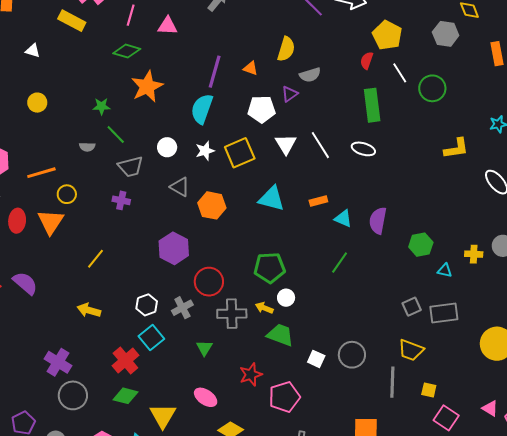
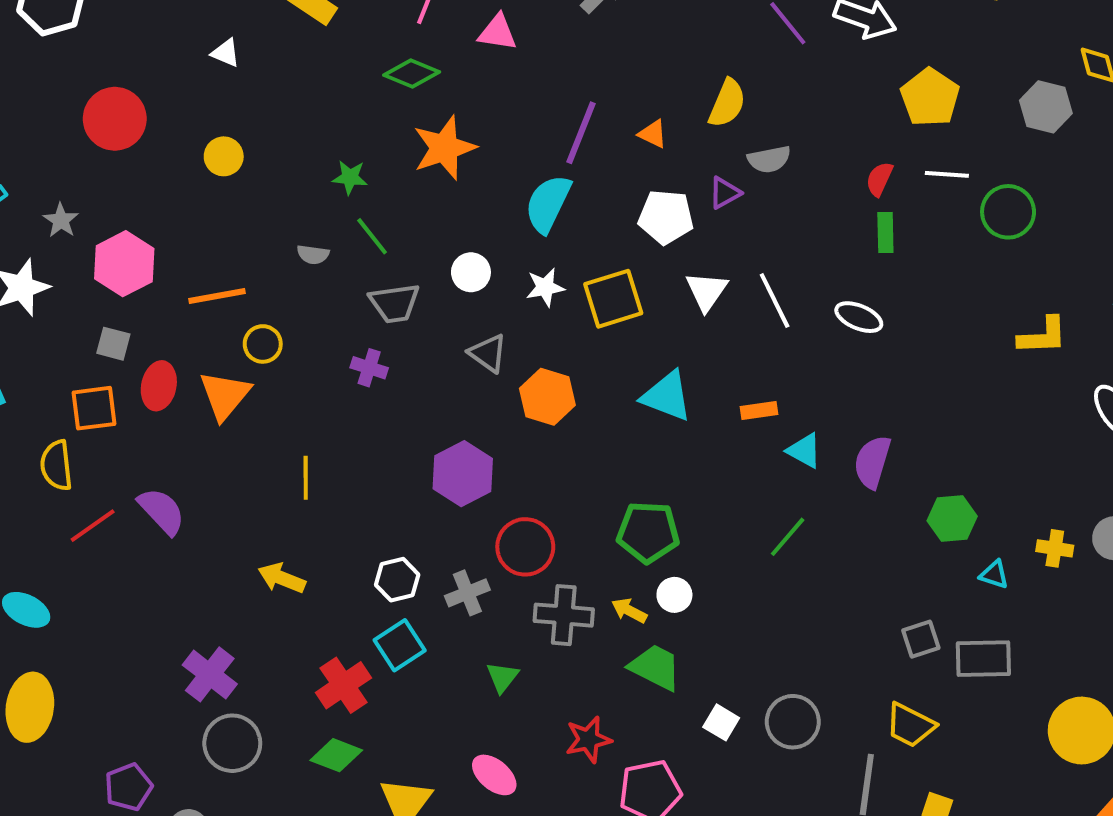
red semicircle: (367, 61) -> (879, 179), moved
white line: (400, 73) -> (947, 174), turned -60
green rectangle: (372, 105) -> (885, 232), size x0.6
yellow line: (95, 259) -> (306, 478), turned -45

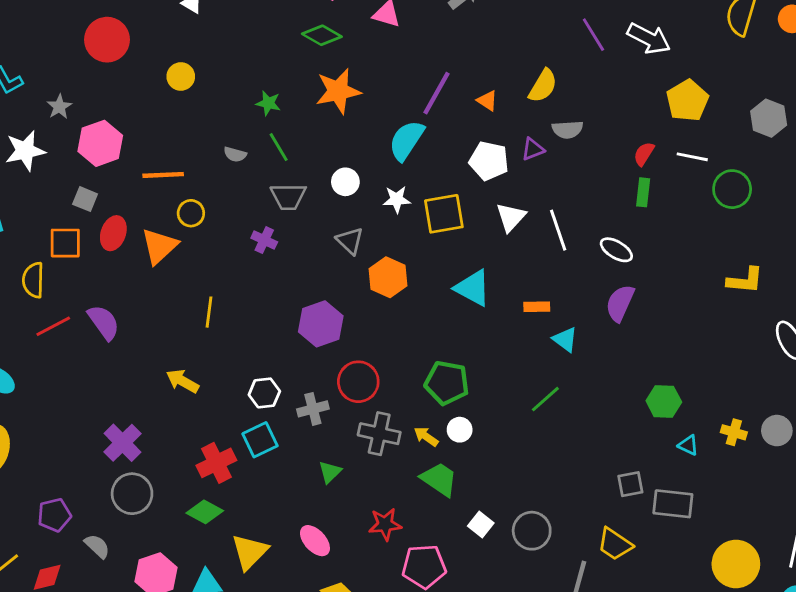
purple semicircle: (872, 462) -> (620, 303), moved

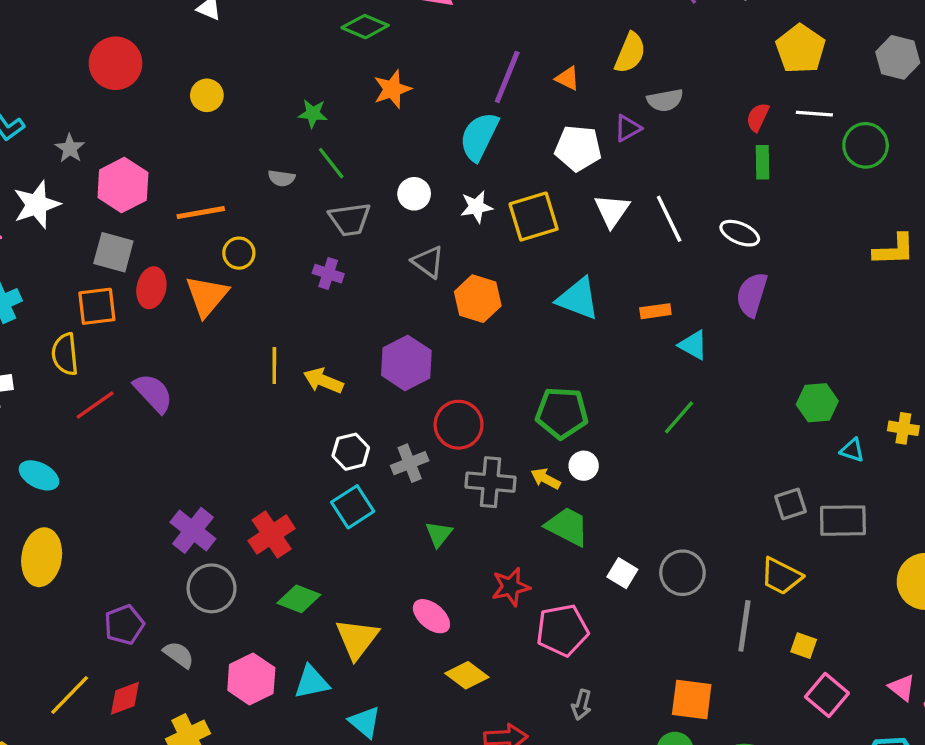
orange star: (338, 91) -> (392, 89), size x0.7
gray square: (85, 199) -> (113, 252), size x1.4
yellow arrow: (183, 381) -> (323, 381), moved
red cross: (216, 463) -> (272, 535), moved

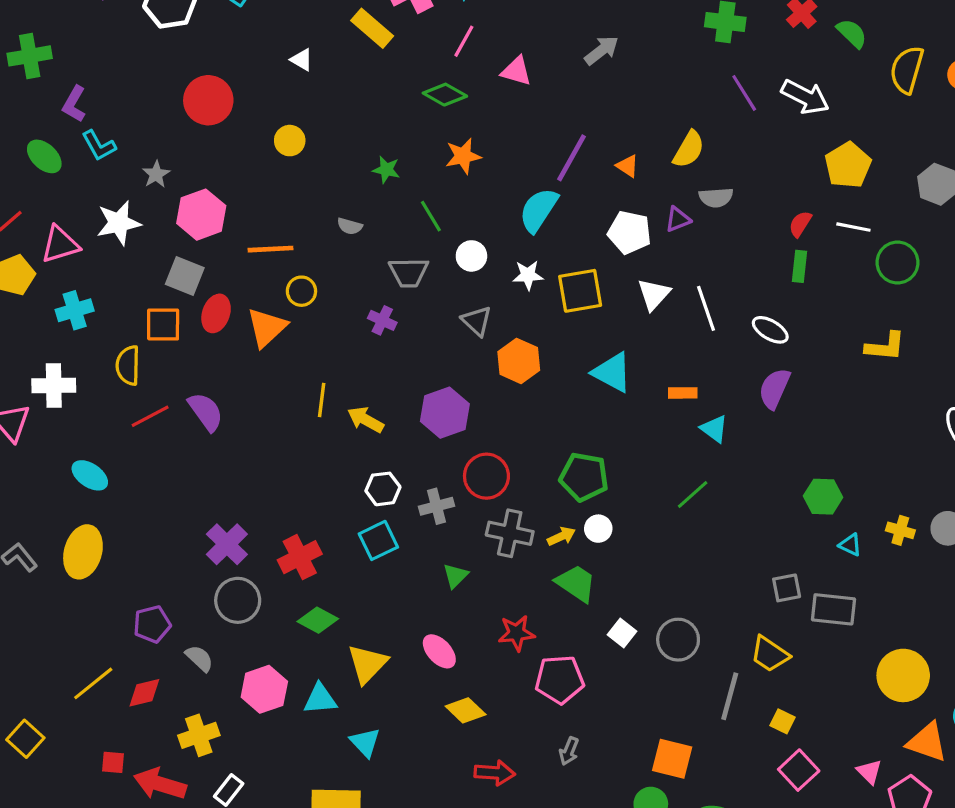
green line: (331, 163) -> (431, 216), moved
yellow L-shape: (894, 250) -> (885, 346), moved
yellow arrow: (546, 479) -> (561, 536), turned 120

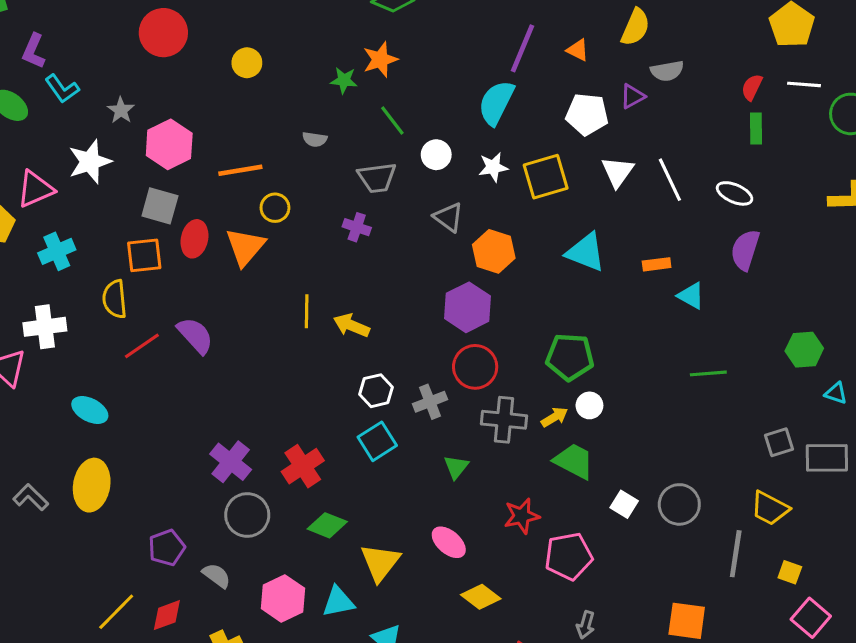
orange star: (463, 156) -> (380, 60), moved
purple hexagon: (445, 413) -> (468, 307), moved
green line: (693, 495) -> (708, 373), moved, turned 44

